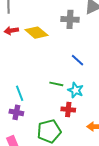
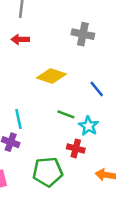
gray cross: (70, 19) -> (83, 34), moved
yellow diamond: (36, 33) -> (51, 76), moved, turned -30

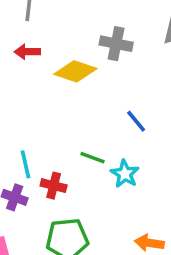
yellow diamond: (51, 76) -> (75, 71), moved
red cross: (76, 148) -> (54, 186), moved

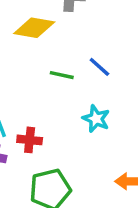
green line: (93, 158) -> (62, 75), moved

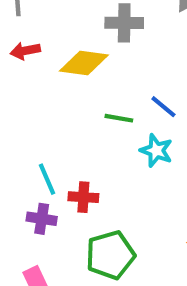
cyan star: (96, 119) -> (156, 151), moved

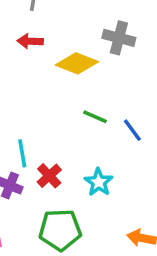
blue line: (163, 107) -> (132, 130), moved
cyan star: (156, 151) -> (99, 182), moved
red cross: (83, 197) -> (49, 176), turned 30

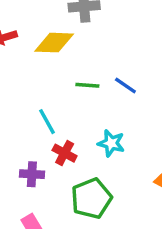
cyan line: (22, 153) -> (47, 122), moved

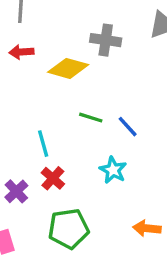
cyan star: (111, 143) -> (113, 170), moved
purple cross: (32, 174) -> (16, 191), turned 30

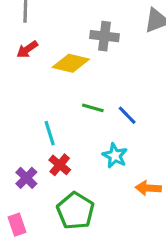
red arrow: (21, 52) -> (27, 49), turned -30
orange arrow: (147, 228) -> (148, 188), moved
green pentagon: (69, 229) -> (75, 211), turned -30

